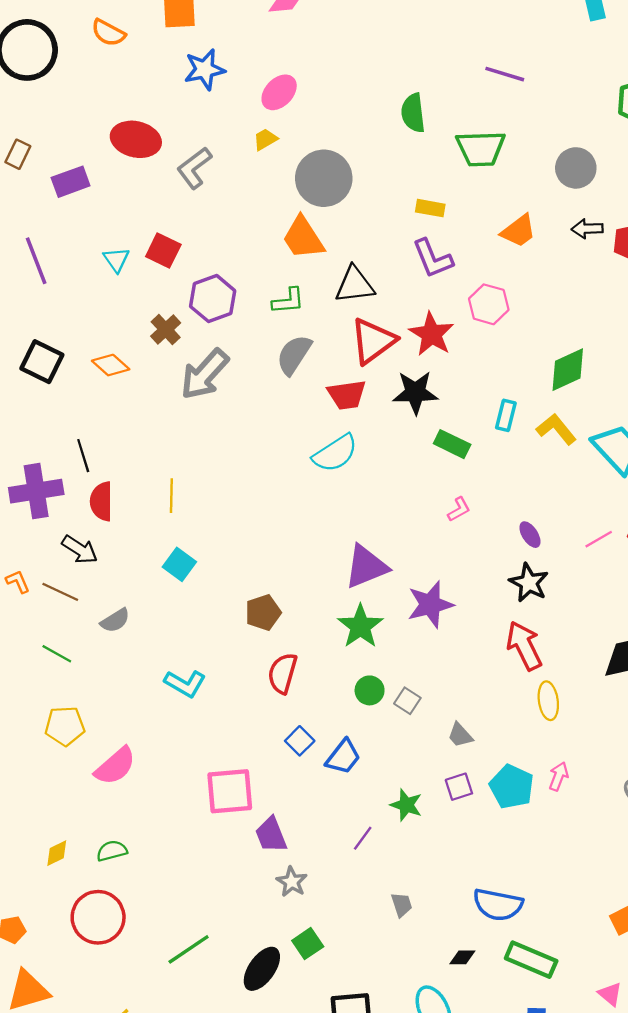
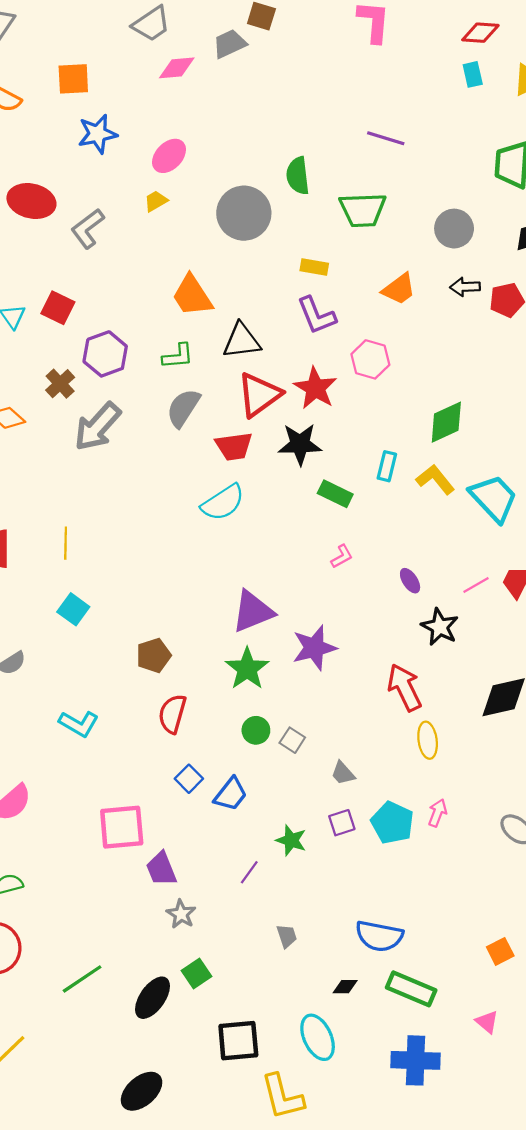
gray circle: (324, 178) -> (244, 213), moved
black star: (529, 583) -> (440, 627), moved

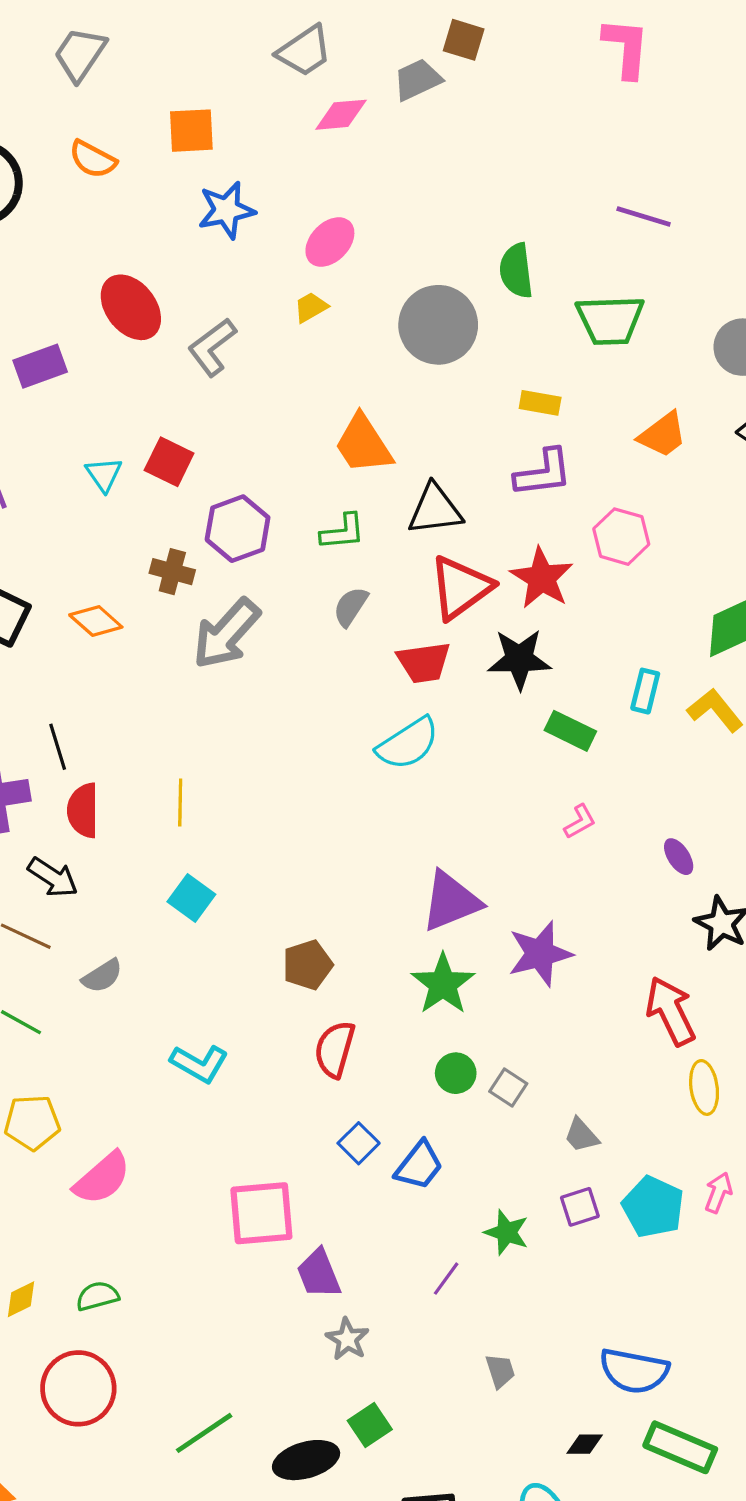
red ellipse: (31, 201) -> (131, 307), turned 39
purple L-shape: (316, 315) -> (543, 473), turned -75
brown cross: (60, 384) -> (172, 572), turned -32
gray semicircle: (183, 408) -> (351, 607), size x0.7
black ellipse: (153, 998) -> (306, 1460), turned 39

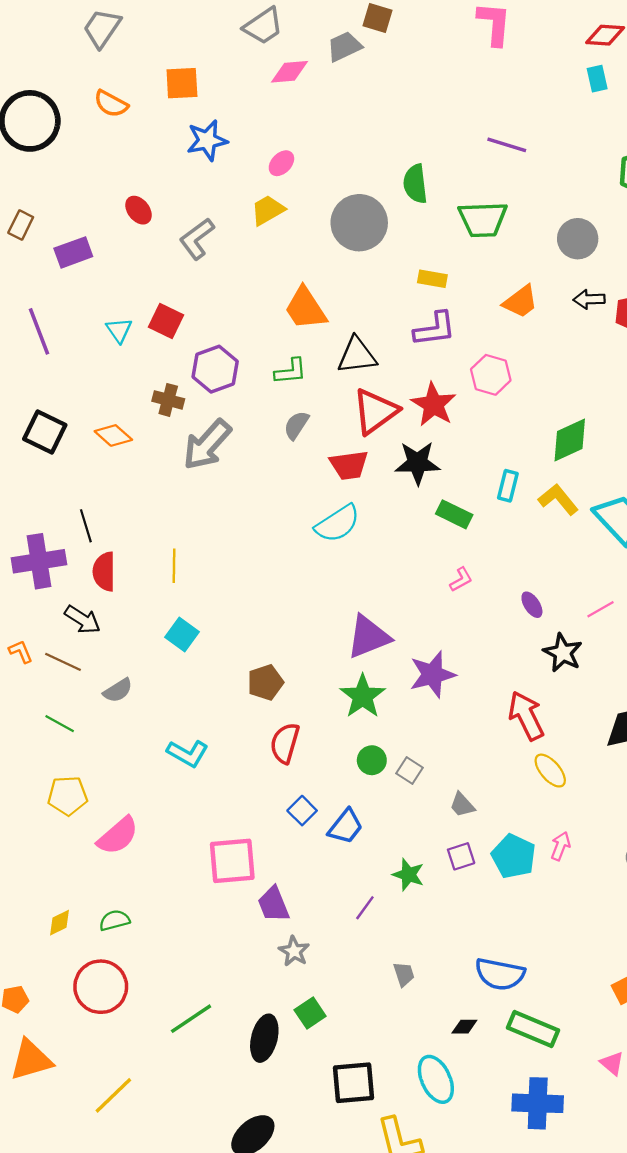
pink ellipse: (330, 242) -> (281, 163), size x0.7
red ellipse: (131, 307) -> (138, 210), size x0.6
yellow trapezoid: (311, 307) -> (268, 210), size x1.4
yellow ellipse: (704, 1087) -> (550, 771), turned -33
black ellipse: (306, 1460) -> (264, 1038), turned -60

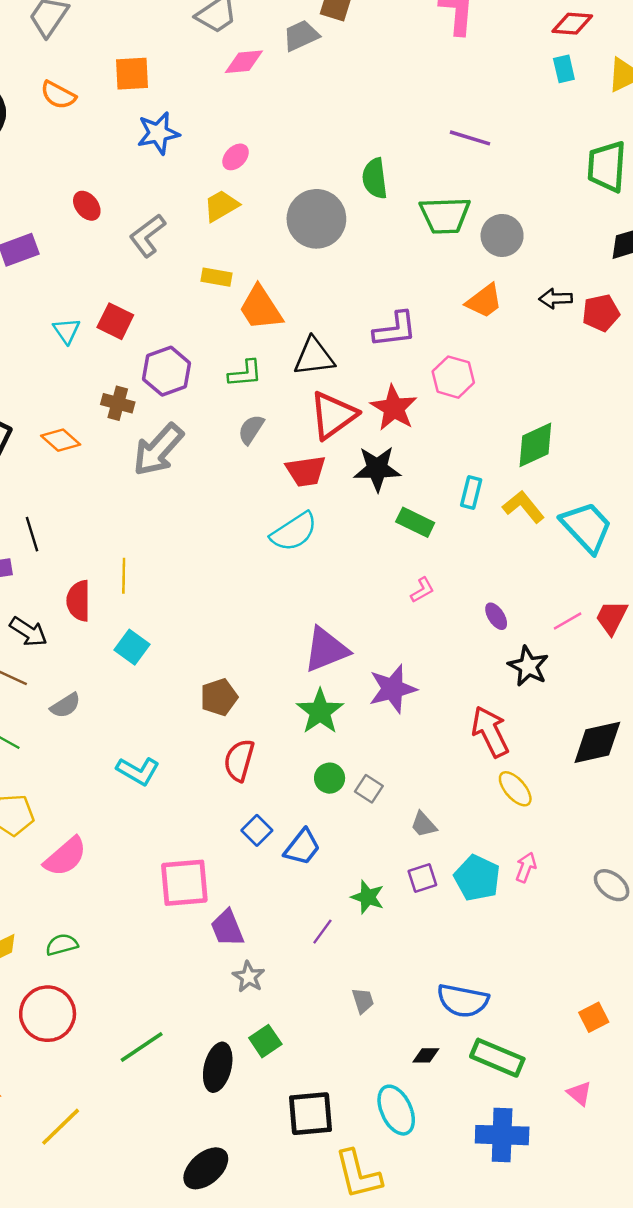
gray circle: (578, 239) -> (502, 235), moved
yellow rectangle: (432, 279) -> (217, 277), moved
red semicircle: (104, 572) -> (78, 601), moved

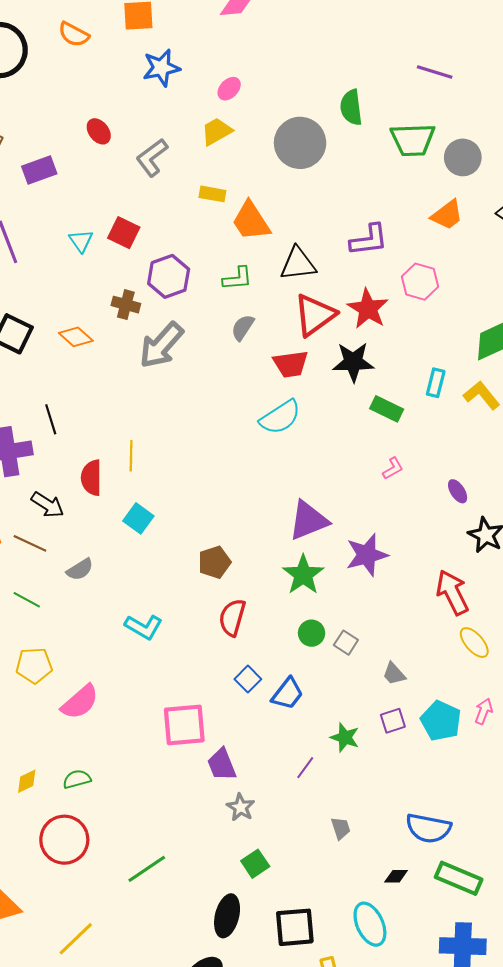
black ellipse: (218, 1067) -> (227, 916), moved

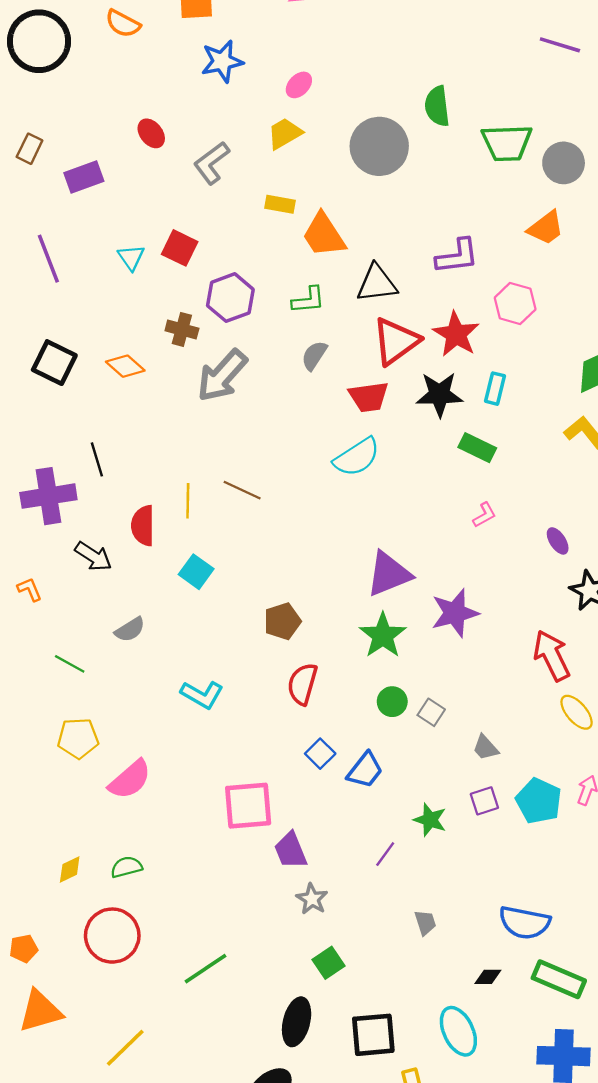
purple line: (435, 72) -> (560, 45), moved
cyan rectangle: (436, 383) -> (495, 389), moved
brown line: (30, 543) -> (242, 490), moved

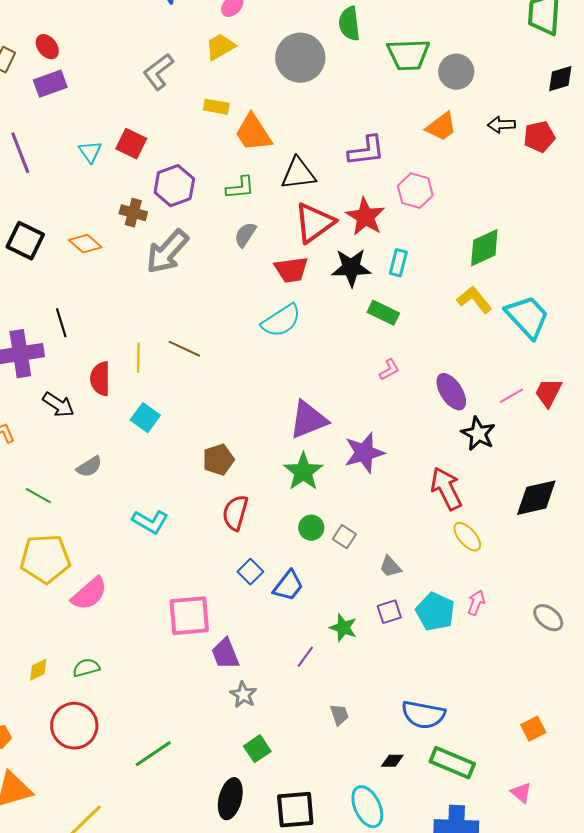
red ellipse: (151, 133) -> (47, 47), moved
purple ellipse: (558, 541) -> (451, 392), size x1.6
yellow pentagon: (78, 738) -> (45, 559), size x1.4

